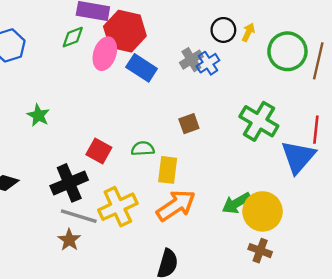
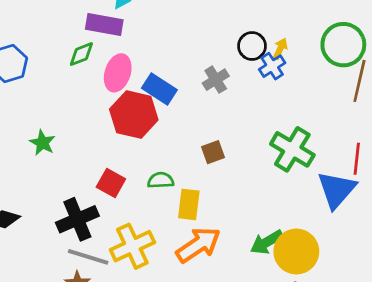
red hexagon: (125, 31) -> (134, 114), moved
green circle: (287, 51) -> (343, 45), moved
blue cross: (208, 63) -> (272, 66), moved

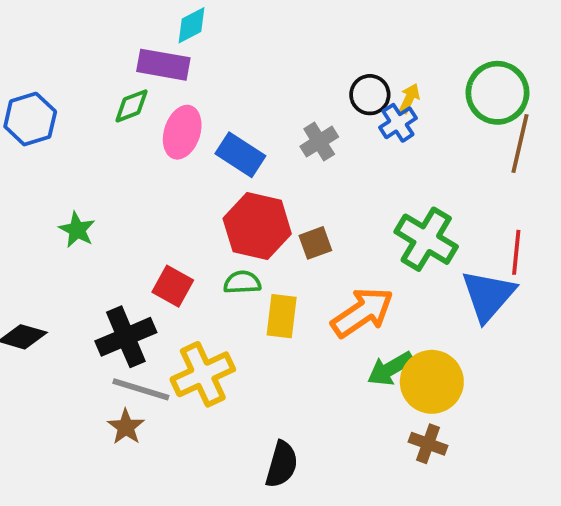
red hexagon: (134, 114) -> (257, 226), moved
orange arrow: (198, 245) -> (362, 312), moved

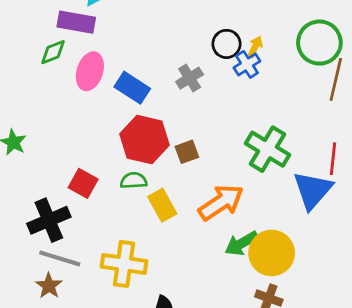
yellow rectangle: (282, 316) -> (162, 205), turned -36
yellow cross: (203, 374) -> (124, 264), moved, turned 33

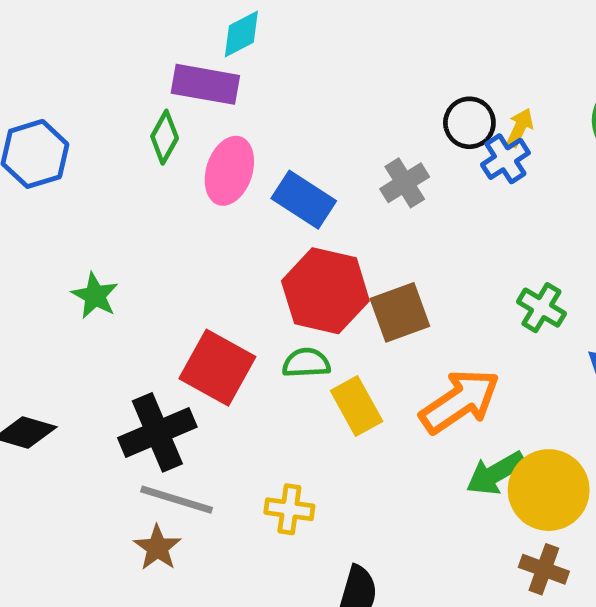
green diamond: (53, 52) -> (165, 137), turned -40
green cross: (267, 149) -> (541, 308), size x0.6
brown square: (187, 152) -> (400, 312), size x1.4
red square: (83, 183) -> (217, 368), size x1.4
yellow cross: (124, 264) -> (289, 509), size x0.6

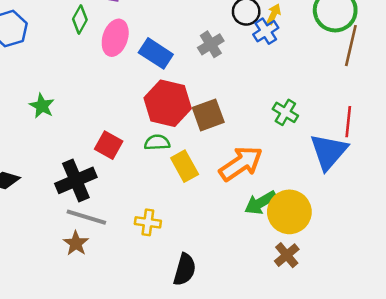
red square: (217, 368) -> (109, 145), size x0.7
brown cross: (544, 569) -> (287, 255), turned 30

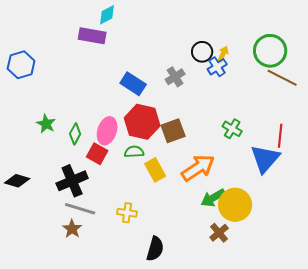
green diamond: (80, 19) -> (75, 134), moved
pink ellipse: (115, 38) -> (107, 131), moved
brown line: (351, 46) -> (282, 78), turned -76
brown cross: (287, 255) -> (219, 233), moved

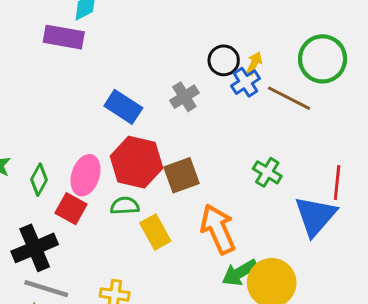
brown line: (282, 78) -> (289, 98), moved
orange arrow: (198, 168) -> (218, 229), turned -80

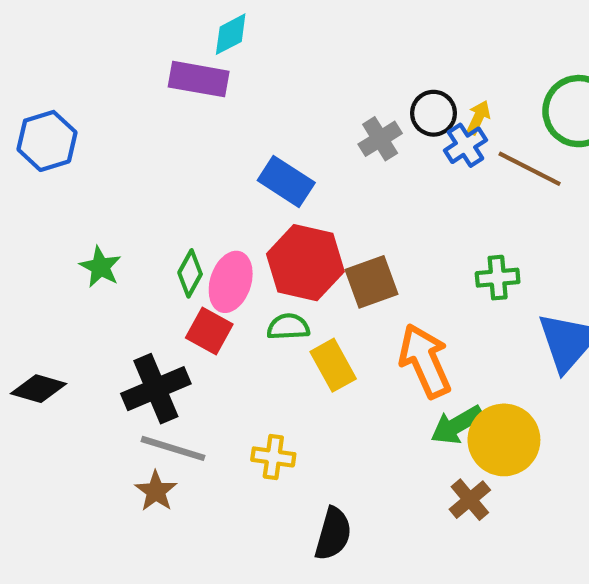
gray cross: (184, 97) -> (380, 139), moved
green cross: (267, 172) -> (498, 278), turned -36
green diamond: (39, 180) -> (190, 273), moved

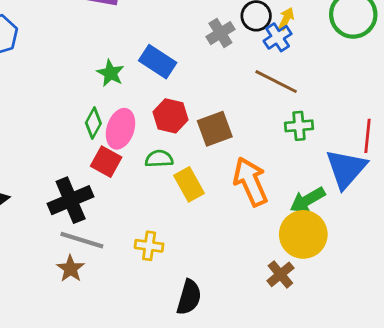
brown line: (530, 169) -> (276, 82), moved
red hexagon: (305, 263) -> (170, 116), size x0.7
green star: (100, 267) -> (110, 73), moved
green arrow: (457, 425) -> (308, 200), moved

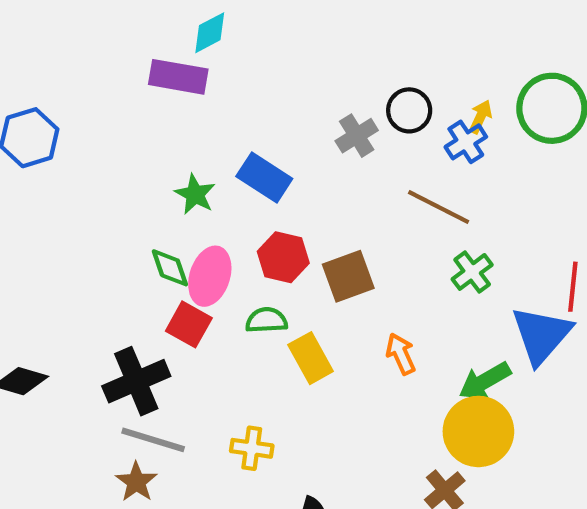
yellow arrow: (286, 19) -> (481, 117), moved
blue cross: (278, 37) -> (466, 142), moved
green diamond: (93, 123) -> (170, 268), turned -48
green cross: (299, 126) -> (472, 272), turned -32
orange arrow: (250, 182) -> (401, 354), size x0.6

